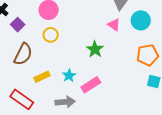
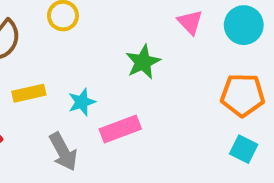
gray arrow: (65, 102) -> (63, 152), turned 54

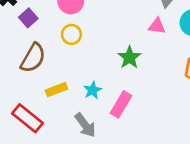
pink triangle: (190, 22) -> (157, 26), turned -30
pink rectangle: (120, 129) -> (121, 104), turned -30

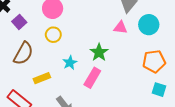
cyan star: (93, 90) -> (70, 63), moved
pink rectangle: (121, 104) -> (92, 78), moved

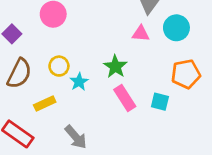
yellow circle: (53, 35) -> (59, 66), moved
pink rectangle: (92, 78) -> (125, 98), moved, turned -60
cyan square: (159, 90) -> (160, 102), moved

